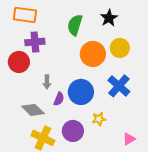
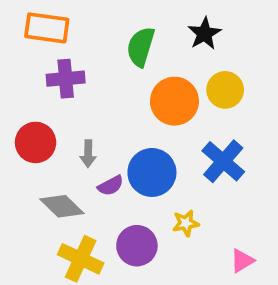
red circle: (19, 62) -> (36, 142), moved
purple semicircle: (59, 99) -> (111, 186), turned 40

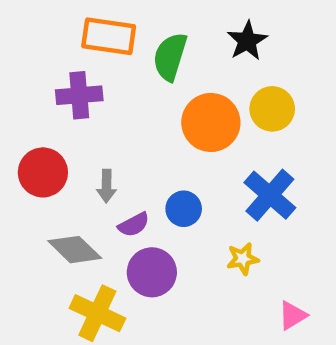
orange rectangle: (47, 28) -> (109, 36), moved
blue circle: (152, 172) -> (184, 209), size x0.6
yellow star: (186, 223) -> (243, 259), moved
purple circle: (137, 246) -> (152, 272), moved

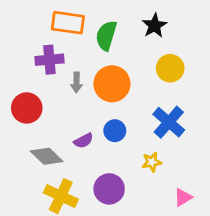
orange circle: (211, 122) -> (112, 84), moved
gray arrow: (106, 186) -> (76, 82), moved
purple circle: (152, 272) -> (109, 189), moved

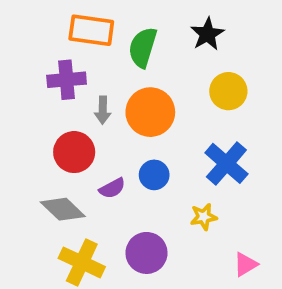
red circle: (27, 108) -> (74, 152), moved

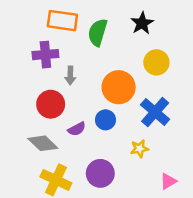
orange circle: (150, 112) -> (119, 87), moved

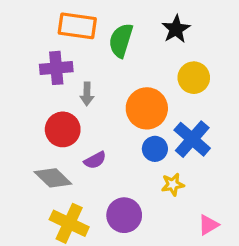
blue circle: (105, 120) -> (155, 149), moved

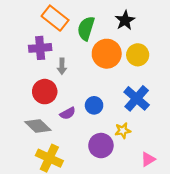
orange rectangle: (77, 26) -> (55, 18), turned 30
orange circle: (147, 108) -> (107, 54), moved
blue circle: (155, 149) -> (94, 105), moved
purple circle: (124, 215) -> (101, 146), moved

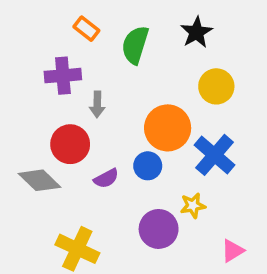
orange rectangle: (55, 18) -> (86, 29), size x0.6
orange circle: (107, 54) -> (168, 128), moved
gray diamond: (38, 126) -> (39, 180), moved

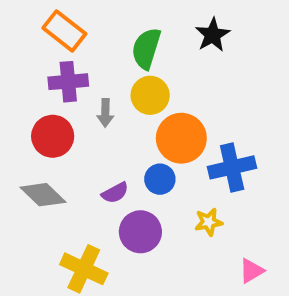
orange rectangle: (86, 29) -> (64, 31), moved, size x1.5
yellow circle: (216, 86) -> (150, 95), moved
red circle: (70, 144) -> (53, 136), moved
blue cross: (215, 155) -> (232, 167), turned 36
purple circle: (159, 229) -> (140, 232), moved

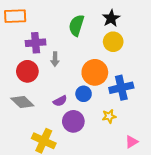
orange rectangle: (64, 31) -> (15, 16), moved, turned -40
yellow circle: (150, 95) -> (113, 42), moved

